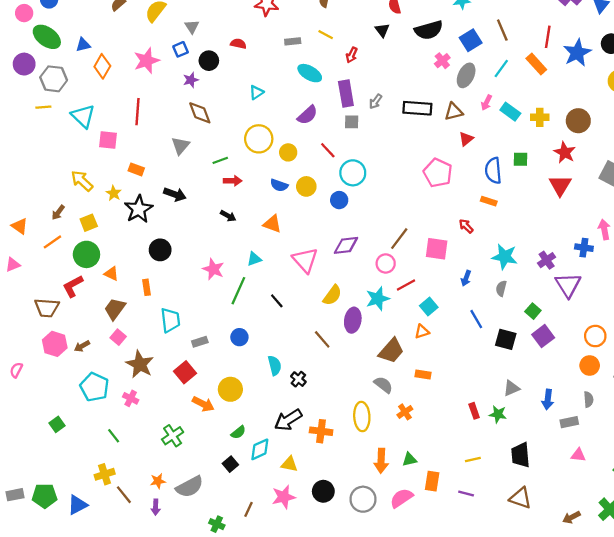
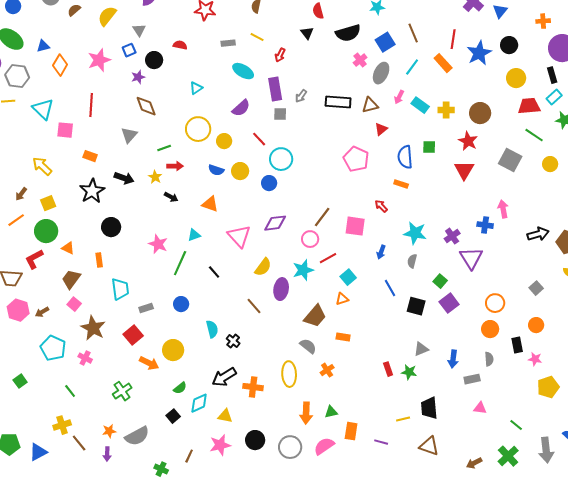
yellow star: (114, 193) -> (155, 177), moved
yellow line: (473, 460) -> (403, 419), moved

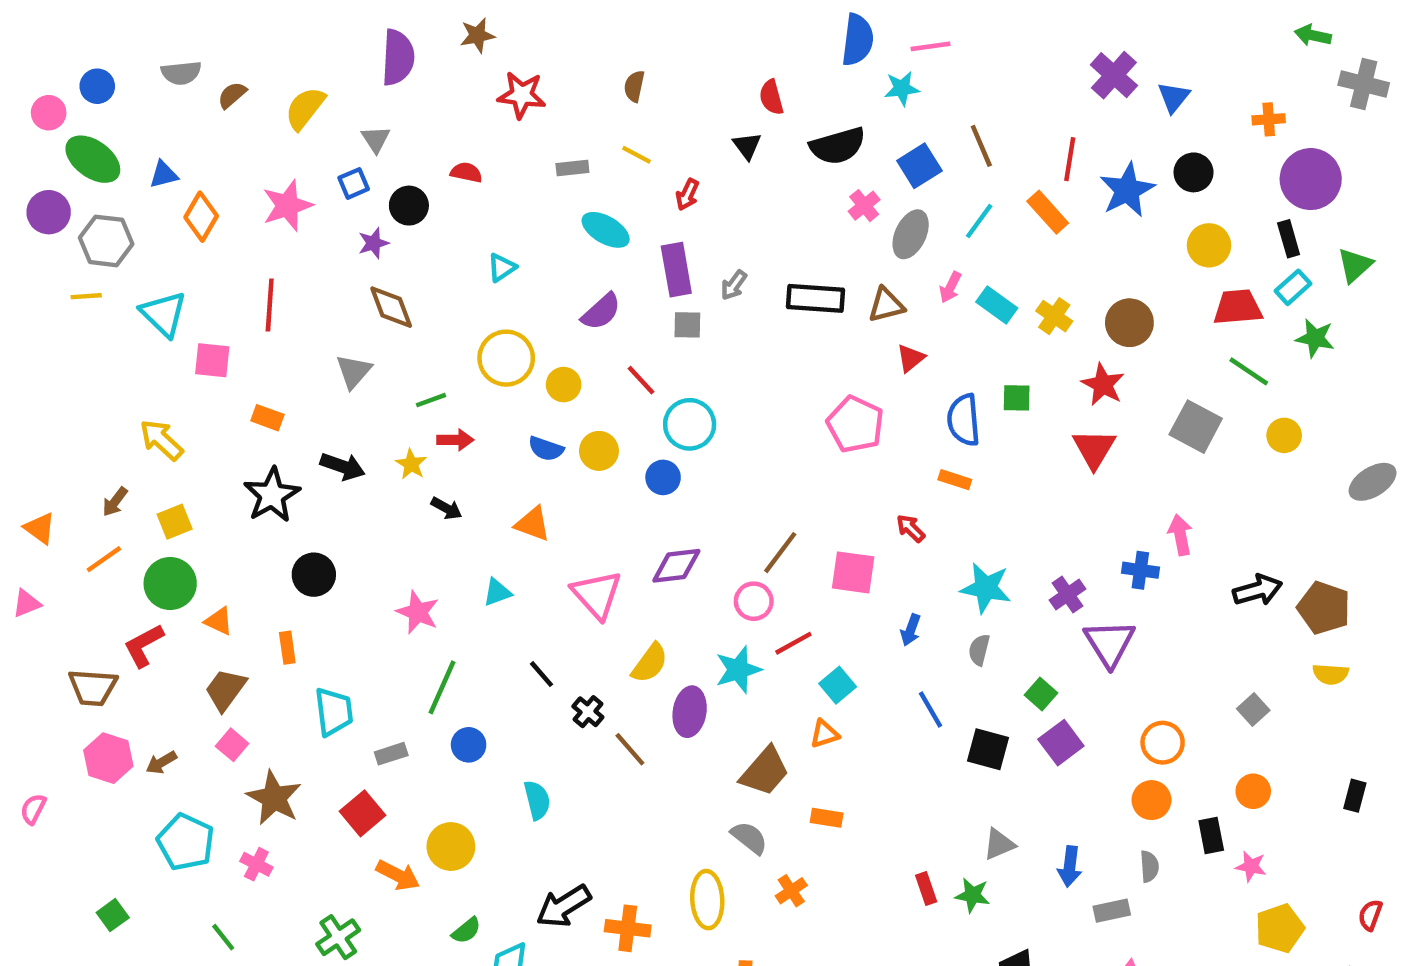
yellow cross: (446, 110) -> (1054, 316), turned 35
green line: (180, 263) -> (442, 687), moved
black cross: (233, 341) -> (588, 712), moved

